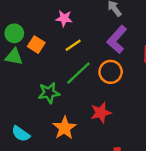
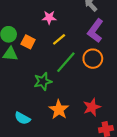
red star: (101, 113) -> (92, 107), moved

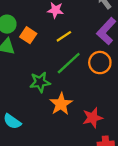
orange star: (59, 110) -> (61, 104), moved

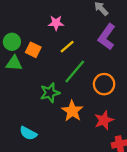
orange circle: (100, 63) -> (104, 84), moved

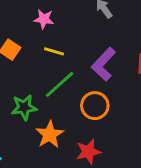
purple L-shape: (107, 37) -> (104, 64), moved
yellow line: (67, 47) -> (54, 51), turned 49

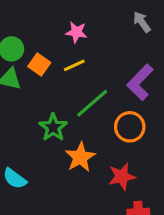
yellow line: (54, 51) -> (74, 65), moved, turned -42
green star: (24, 107) -> (53, 127), turned -30

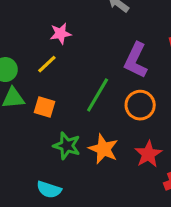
orange square: (39, 65) -> (45, 107), moved
yellow line: (74, 65) -> (47, 64), moved
green star: (53, 127) -> (67, 146), moved

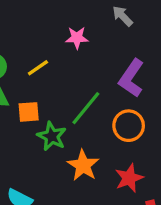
pink star: (61, 34) -> (77, 38), moved
orange square: (45, 107) -> (29, 112), turned -30
green star: (67, 146) -> (52, 136), moved

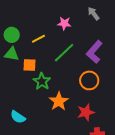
green line: (86, 108) -> (64, 53), moved

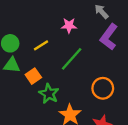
purple L-shape: (94, 52) -> (109, 37), moved
orange square: (30, 65) -> (33, 76), turned -32

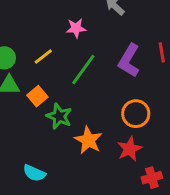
purple L-shape: (109, 37) -> (129, 61), moved
orange circle: (103, 88) -> (136, 114), moved

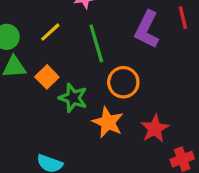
green line: (83, 70) -> (96, 43), turned -48
orange circle: (136, 114) -> (123, 82), moved

